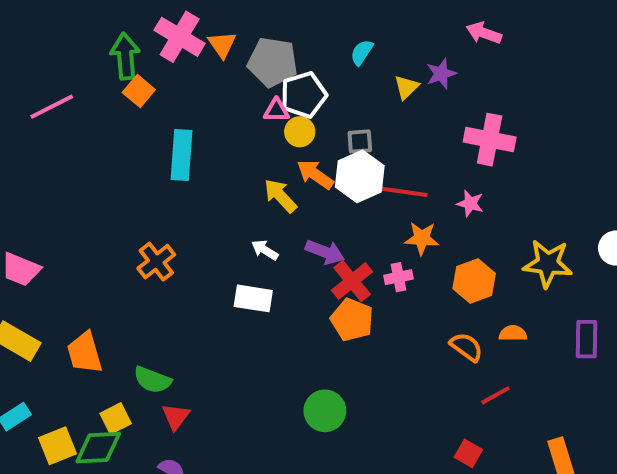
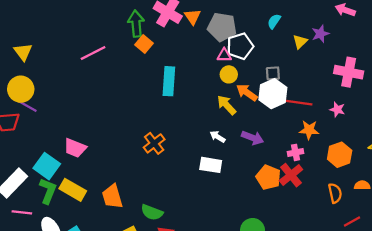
yellow circle: (300, 132) -> (229, 74), moved
red cross: (352, 281) -> (291, 175), moved
orange semicircle: (466, 347) -> (335, 193), turned 42

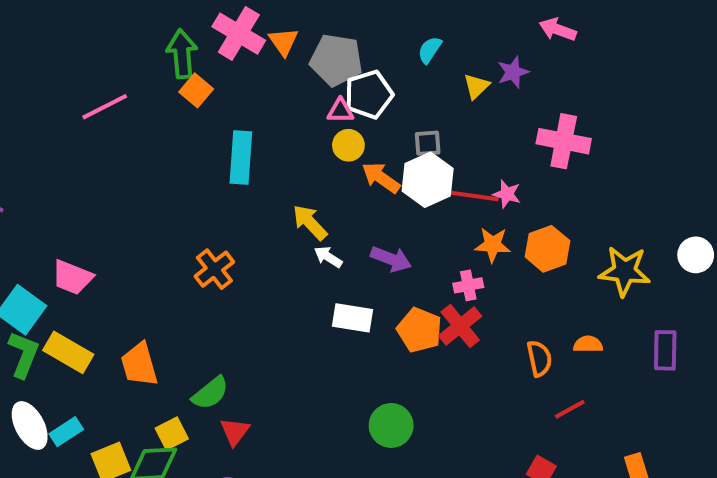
yellow arrow: (227, 105) -> (310, 222), moved
pink star: (337, 109) -> (507, 194), moved
orange hexagon: (340, 155) -> (547, 249), moved
white rectangle: (211, 165) -> (353, 318), moved
green semicircle: (152, 212) -> (210, 393), turned -60

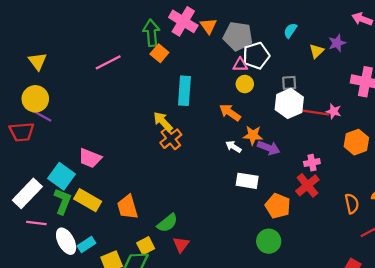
orange arrow: (381, 178) -> (230, 112), moved
yellow arrow: (310, 222) -> (163, 122), moved
orange star: (493, 245) -> (253, 135), moved
orange cross: (214, 269) -> (171, 139), moved
orange pentagon: (420, 330) -> (278, 206), moved

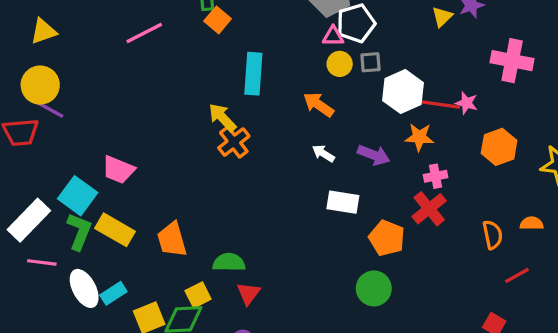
yellow triangle: (38, 61) -> (43, 31), turned 48
gray square: (289, 83) -> (371, 62), moved
orange star: (253, 135) -> (419, 137), moved
green semicircle: (167, 223) -> (229, 262), turned -140

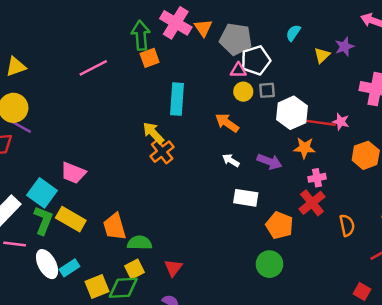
orange square: (218, 20) -> (150, 58), turned 30
orange semicircle: (493, 235) -> (347, 225), moved
green semicircle: (229, 262) -> (140, 243), moved

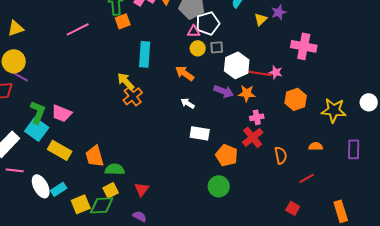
purple arrow: (269, 162) -> (224, 91), moved
green L-shape: (43, 220) -> (38, 112), moved

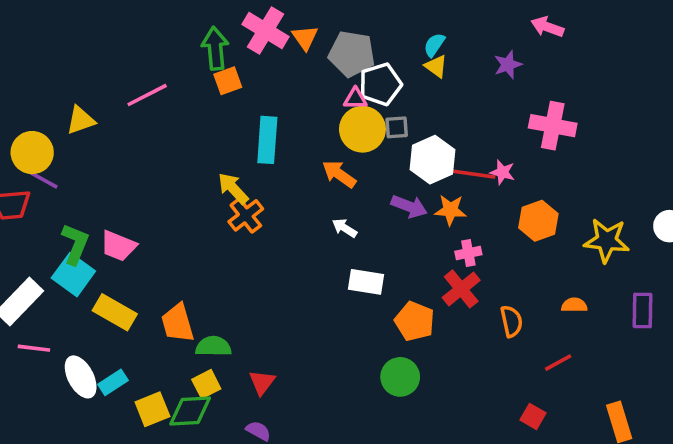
yellow triangle: (261, 19) -> (436, 66), moved, turned -40
yellow triangle: (16, 28) -> (81, 120), moved
yellow circle: (198, 48) -> (362, 129), size x1.6

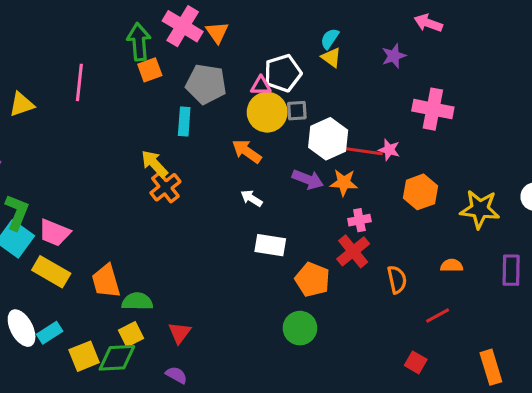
gray pentagon: (352, 54) -> (206, 84), moved
pink line: (147, 95) -> (79, 82), turned -57
cyan rectangle: (267, 140) -> (184, 122), size x0.7
pink trapezoid: (118, 246) -> (54, 233), moved

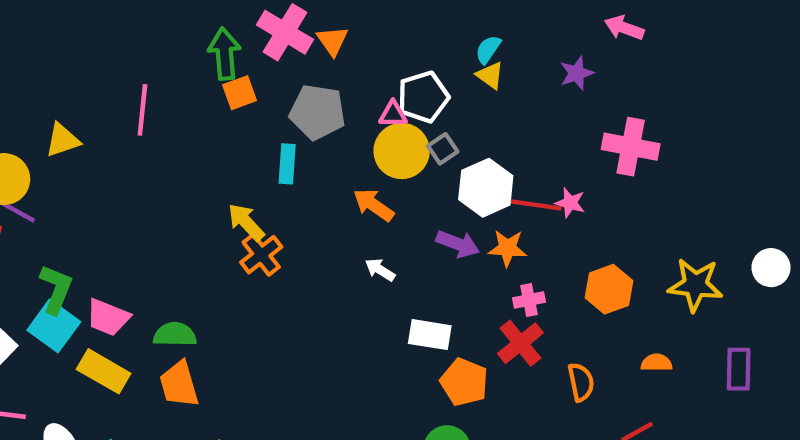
gray square: (297, 111) -> (443, 149), turned -30
orange hexagon: (420, 192) -> (609, 289), moved
white rectangle: (270, 245) -> (430, 335), moved
green semicircle: (137, 301) -> (175, 335), moved

